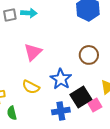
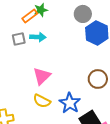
yellow semicircle: (31, 87) -> (42, 101), moved

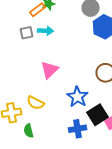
yellow semicircle: (42, 101) -> (36, 103), moved

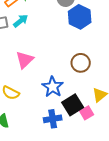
cyan arrow: (46, 31) -> (21, 21), turned -42

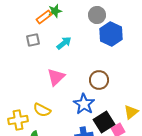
cyan arrow: (21, 21) -> (64, 43), moved
brown circle: (81, 63) -> (99, 80), moved

